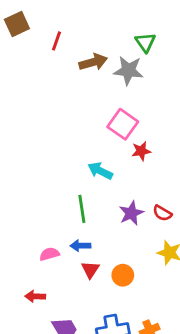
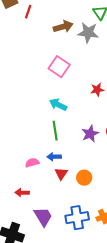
red line: (56, 41) -> (28, 12), moved
pink square: (123, 124) -> (59, 67), moved
cyan arrow: (100, 171) -> (58, 105), moved

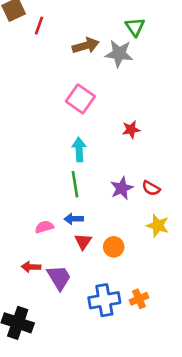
cyan arrow: (58, 105) -> (79, 150), turned 60
purple trapezoid: (43, 217) -> (59, 278), moved

